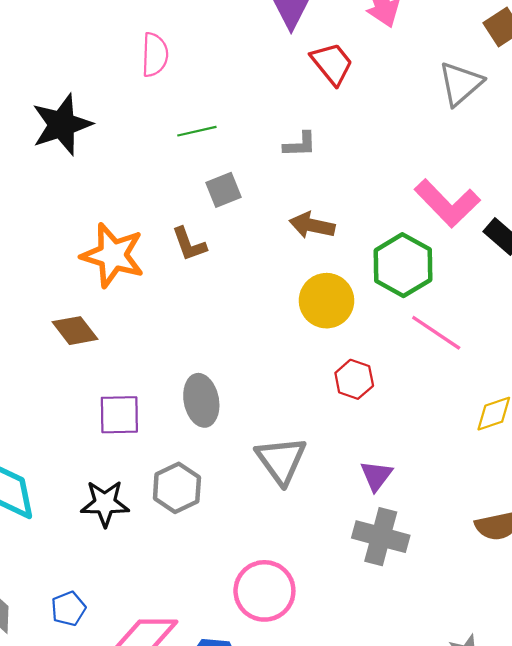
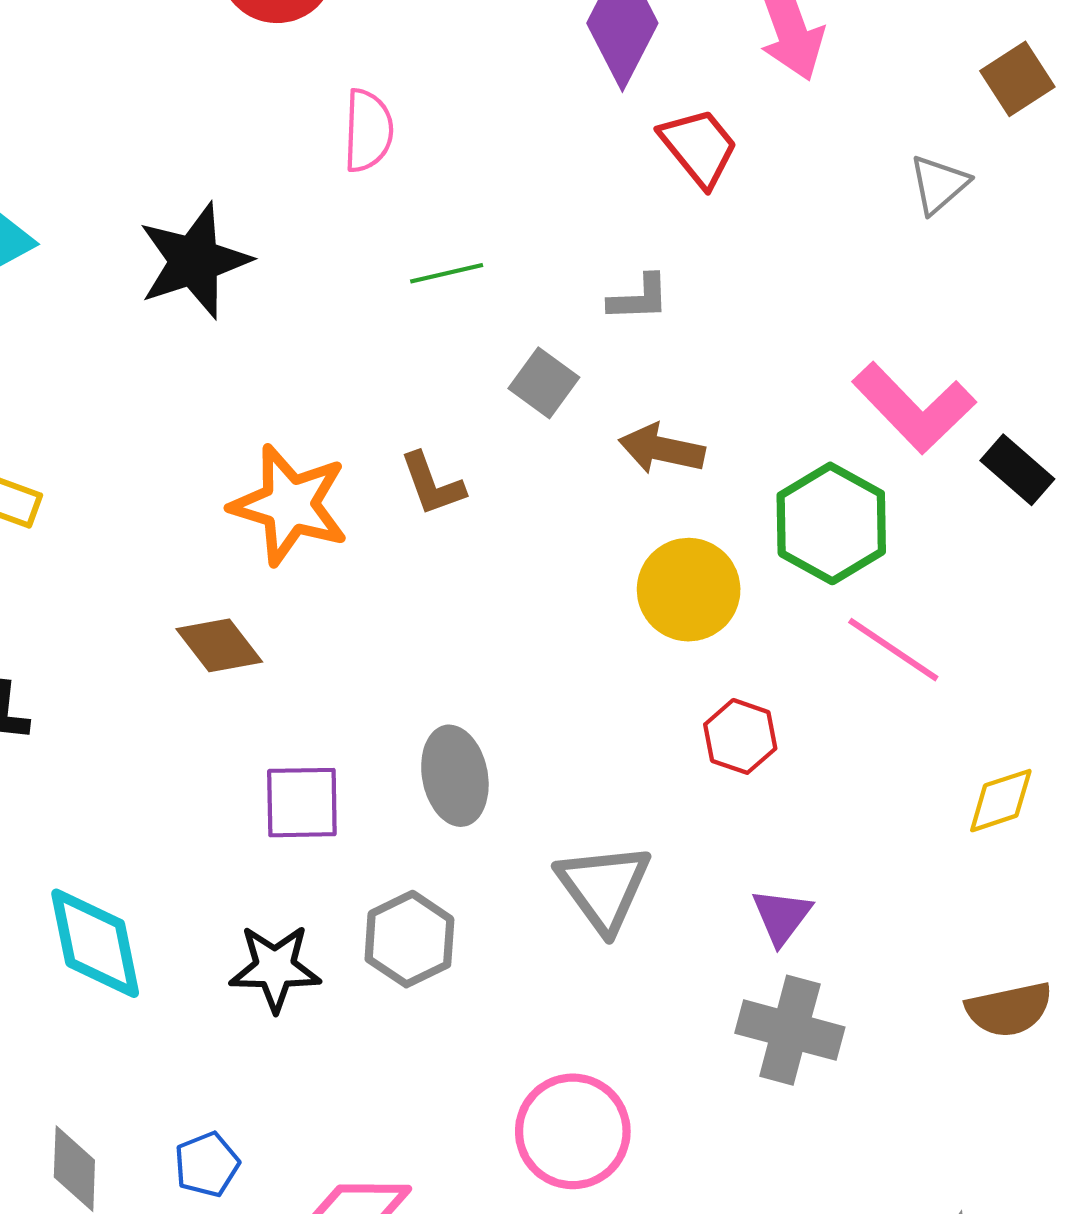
gray triangle: (461, 84) -> (939, 184), size x0.7
gray square: (223, 190) -> (544, 383), moved, turned -32

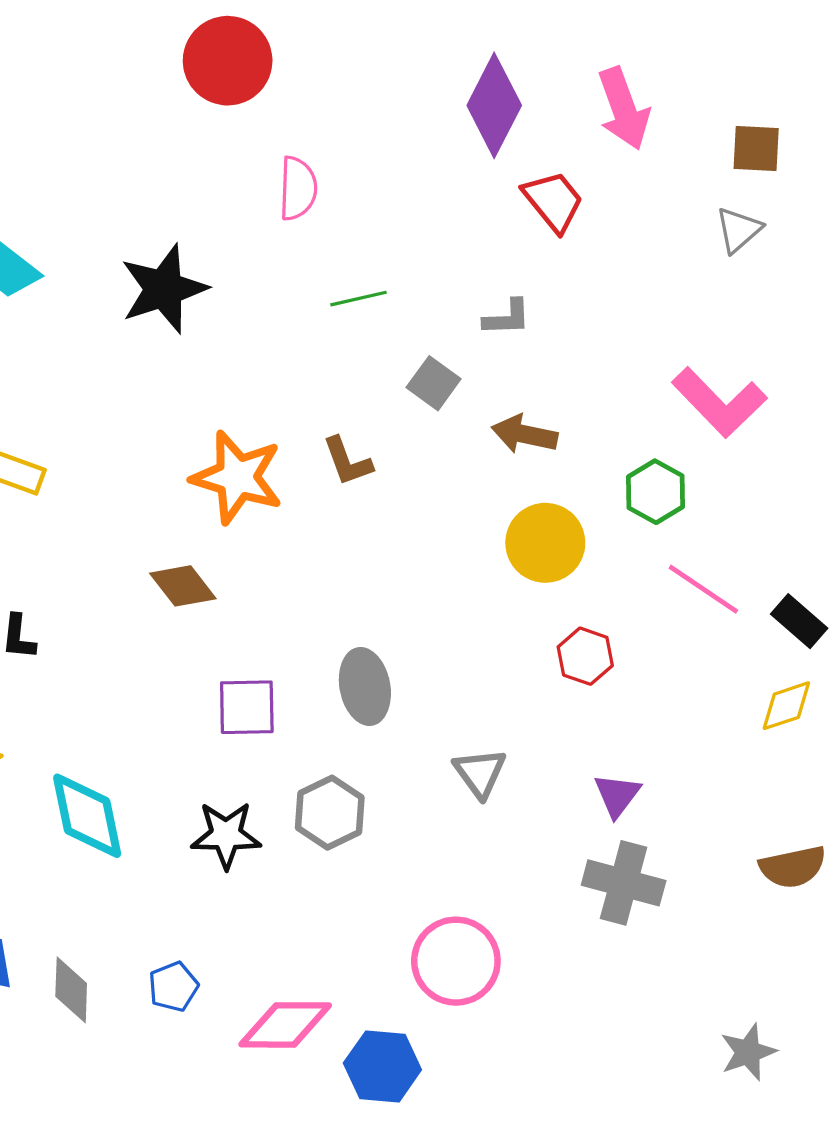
brown square: (1017, 79) -> (756, 148), moved, turned 36
black rectangle: (1017, 470) -> (799, 621), moved
green hexagon: (831, 523) -> (655, 492), size x0.7
gray triangle: (604, 887) -> (480, 773), size x0.7

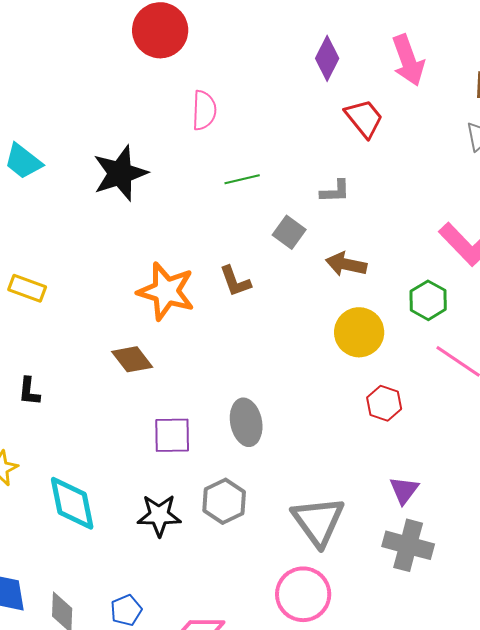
purple diamond: (494, 105) -> (327, 58), size x0.7
gray triangle: (480, 773) -> (318, 521), moved, size x1.6

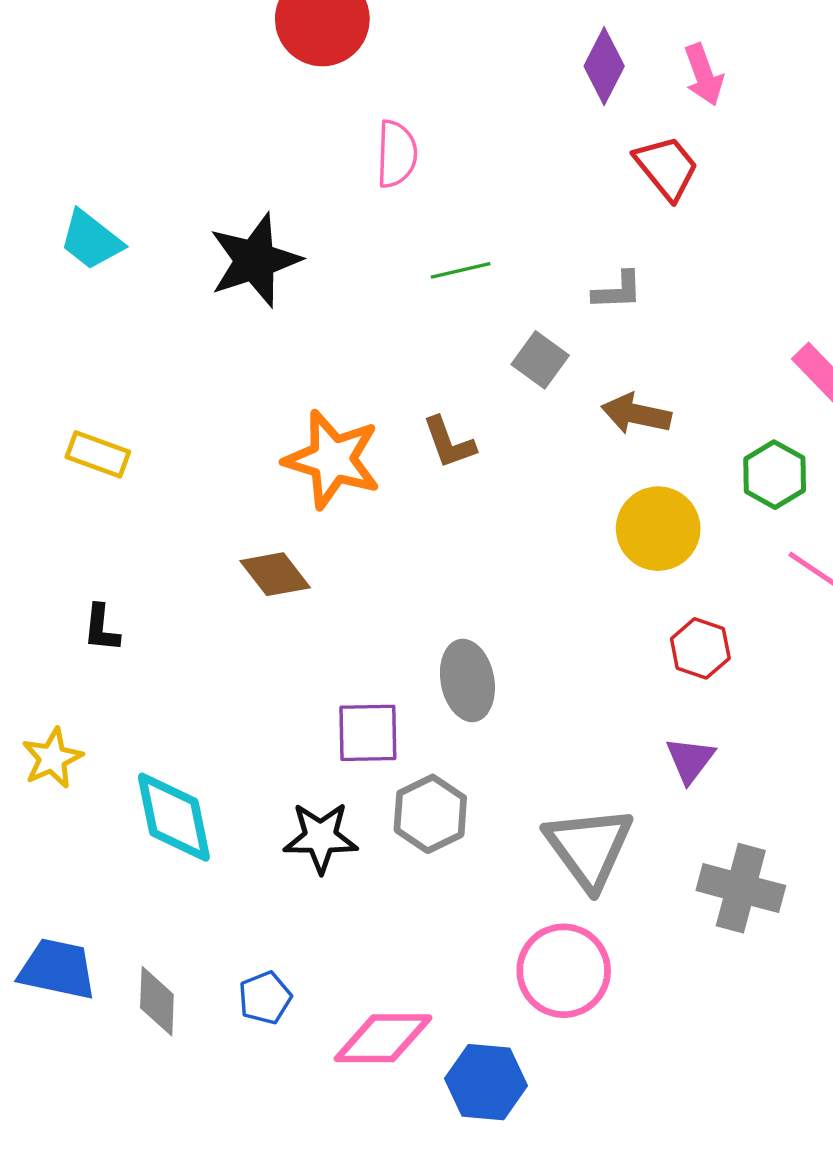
pink arrow: (408, 60) -> (704, 75), moved, size x0.7
purple square: (172, 435) -> (368, 733), moved
purple triangle: (404, 490) -> (690, 760), moved

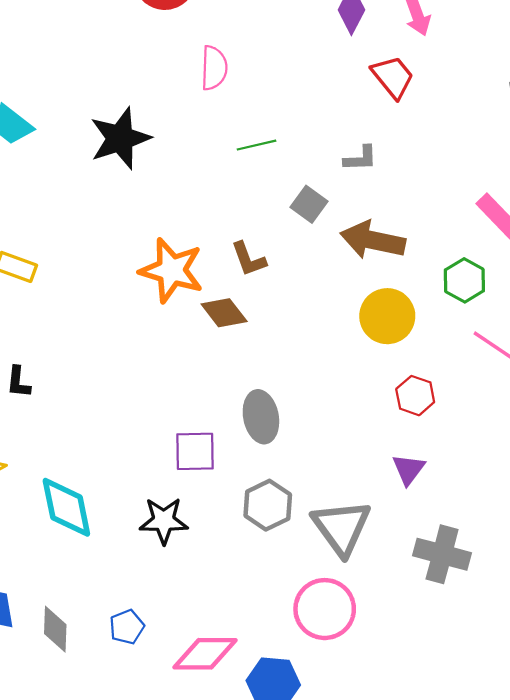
brown arrow: (636, 414) -> (373, 240), size x1.4
brown diamond: (275, 574) -> (224, 313), moved
gray hexagon: (430, 814) -> (268, 505), moved

